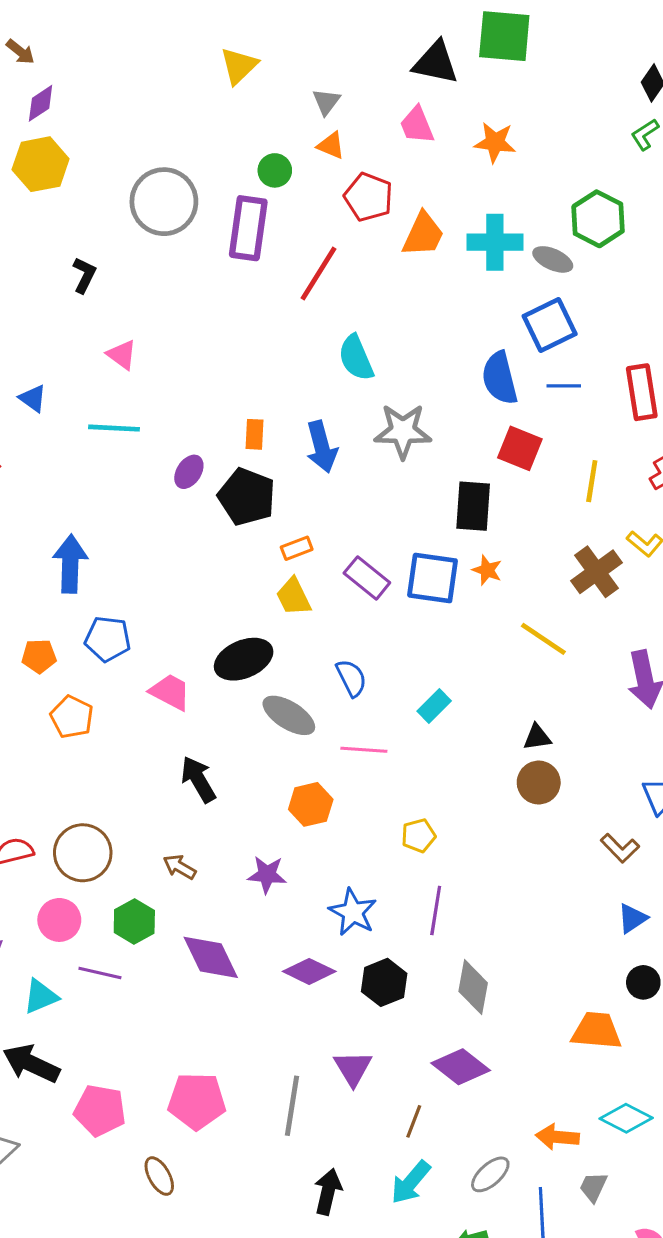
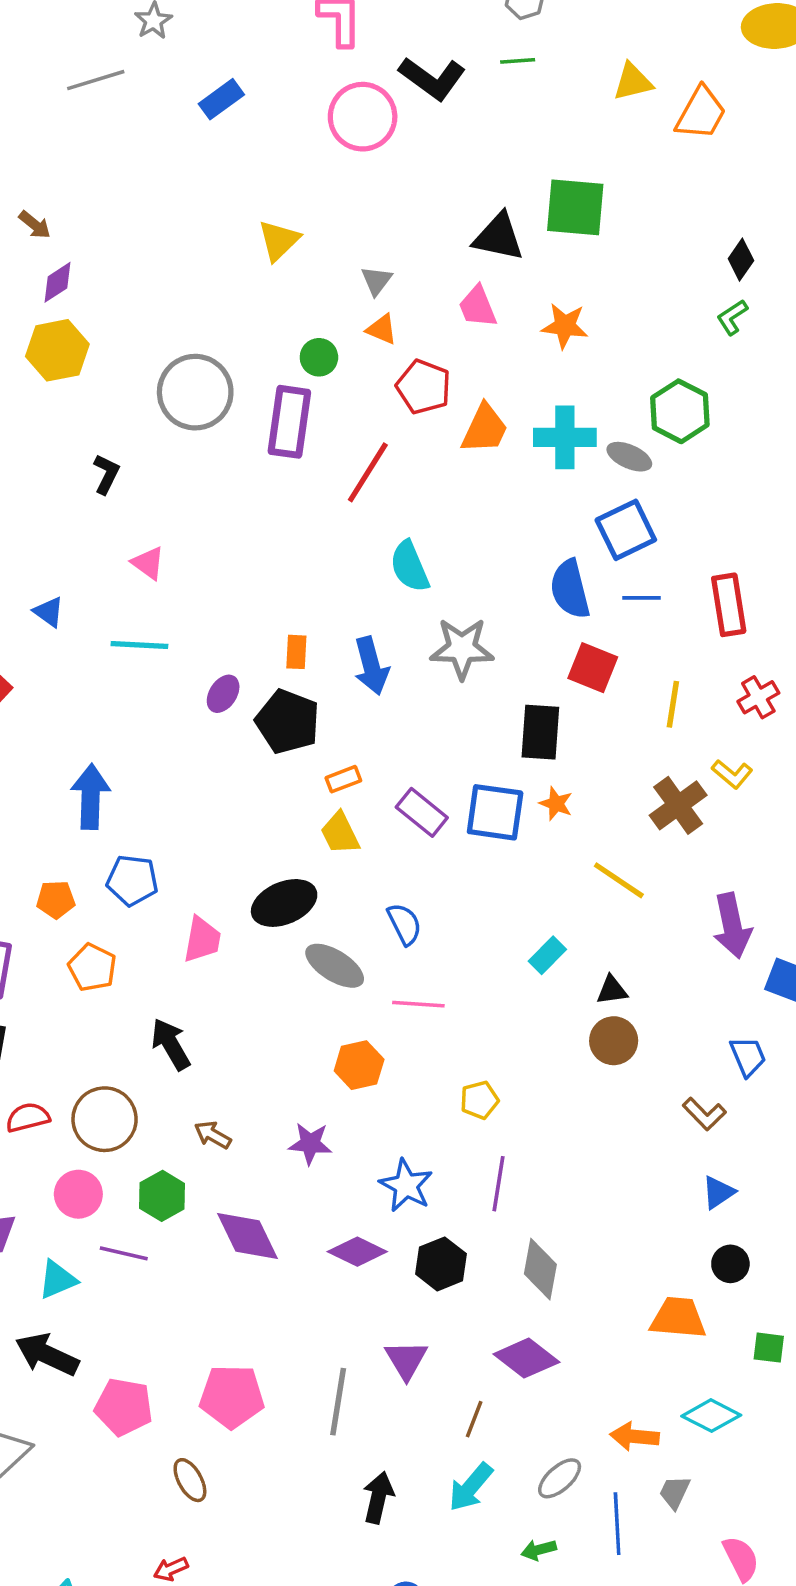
pink trapezoid: (170, 692) -> (202, 940), turned 72
cyan rectangle: (434, 706) -> (547, 955), moved
black arrow: (198, 779) -> (171, 1044), moved

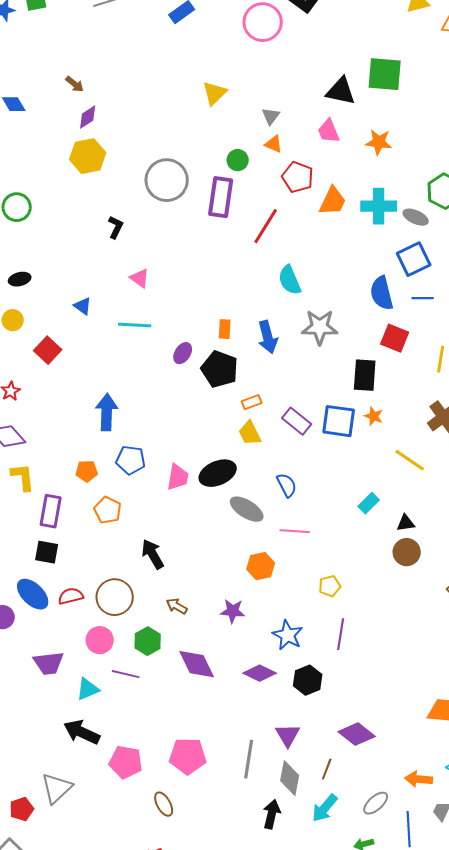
pink trapezoid: (202, 940) -> (178, 477), moved
gray diamond: (540, 1269) -> (290, 778), moved

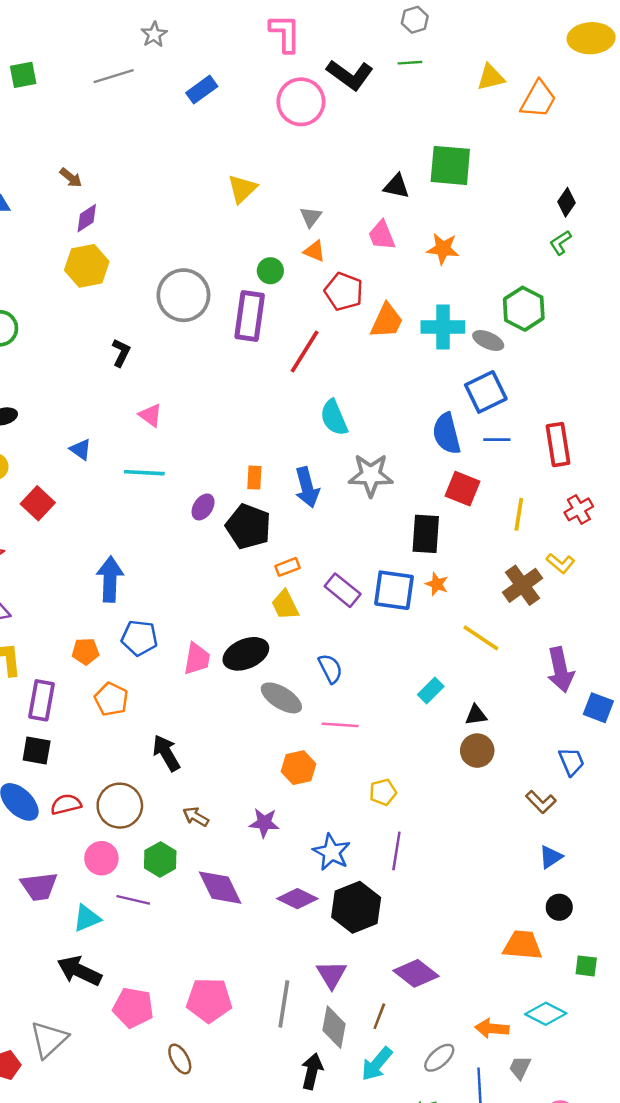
black triangle: (341, 91) -> (396, 186), size x0.7
black hexagon: (308, 680) -> (356, 907), size x1.4

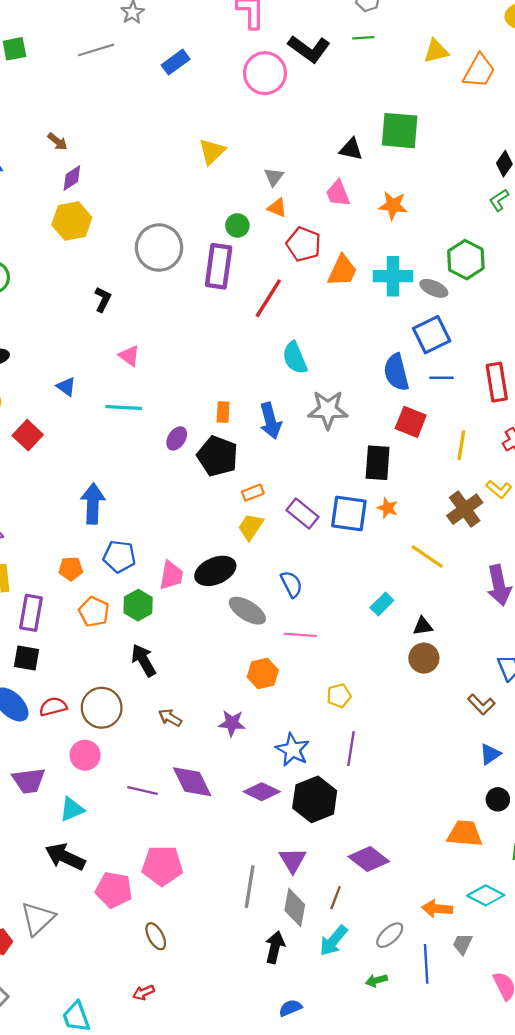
yellow trapezoid: (285, 605) -> (251, 527), turned 60
green hexagon: (160, 859) -> (138, 605), moved
purple line: (133, 900) -> (142, 791), moved
pink pentagon: (209, 1000) -> (162, 866), moved

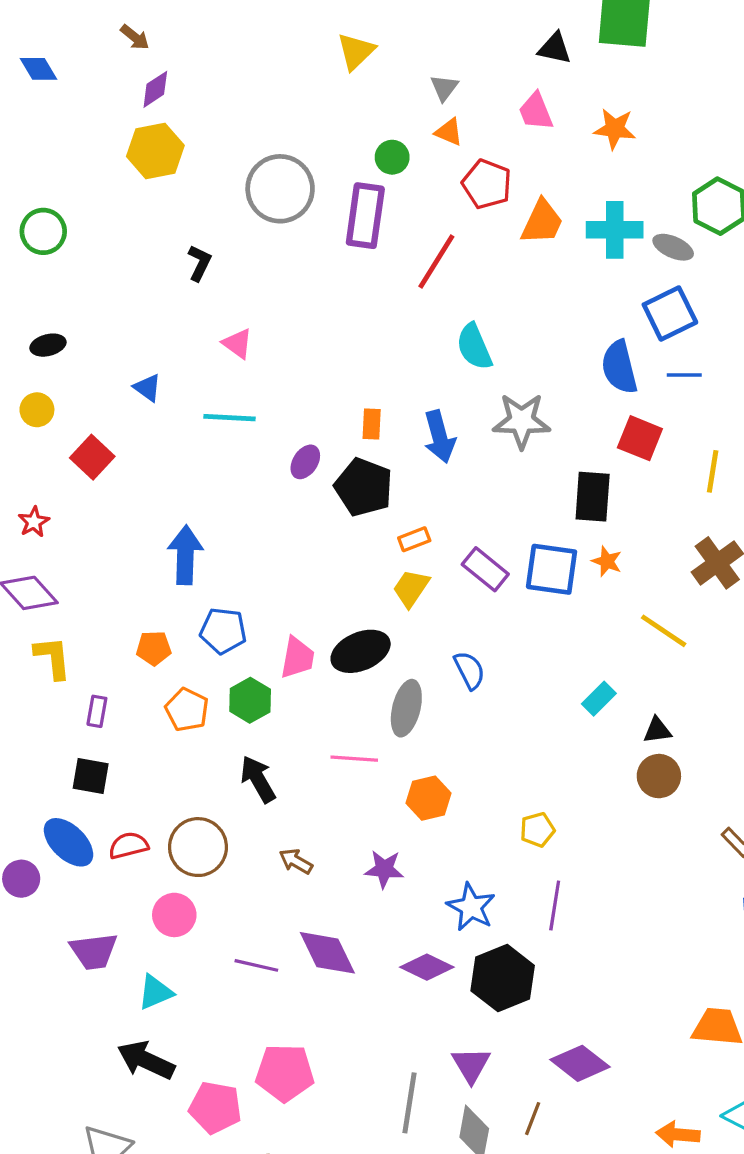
gray ellipse: (247, 611) -> (406, 708), turned 72
purple rectangle: (31, 613) -> (97, 711), size x0.6
pink line: (300, 635) -> (354, 759), moved

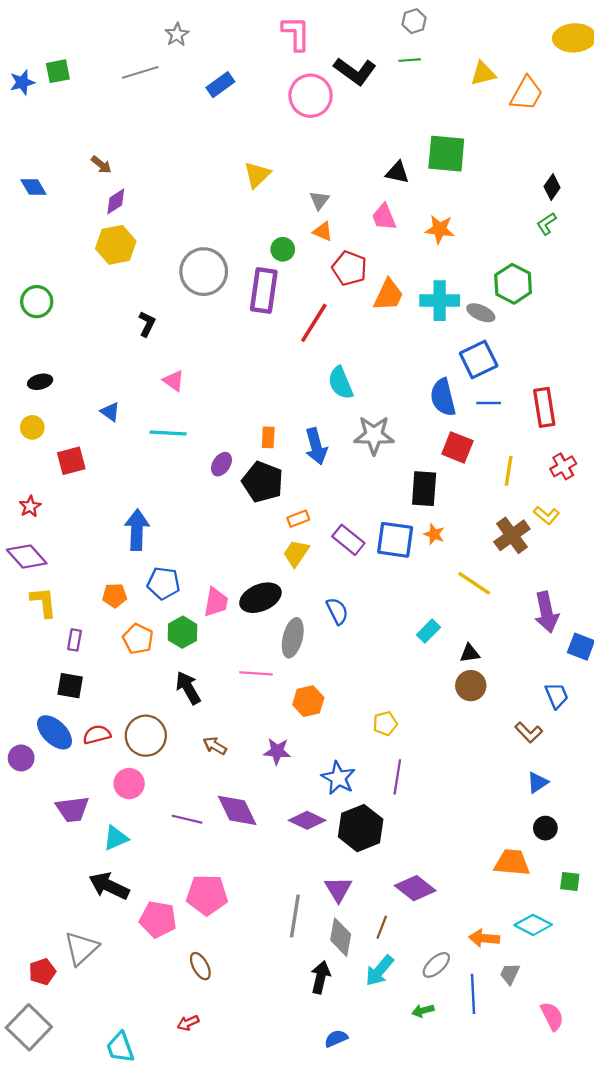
red square: (92, 457) -> (71, 461), turned 32

